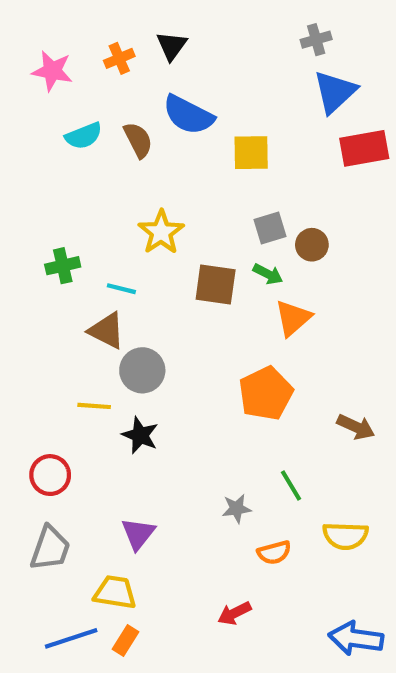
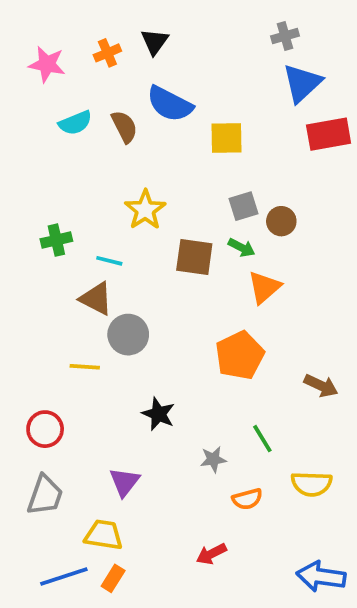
black star: (140, 435) -> (158, 414), moved

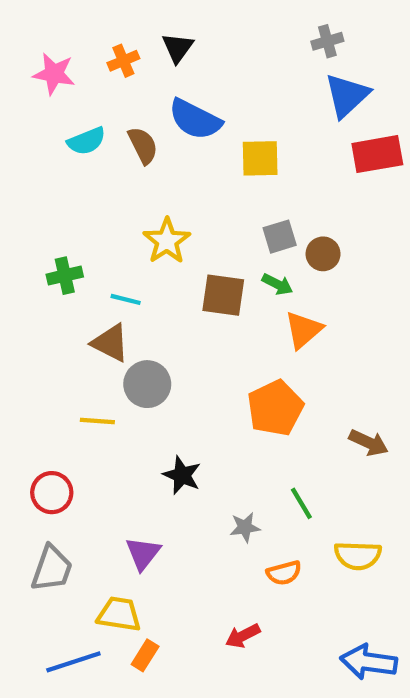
orange rectangle: (113, 578) -> (145, 655), moved

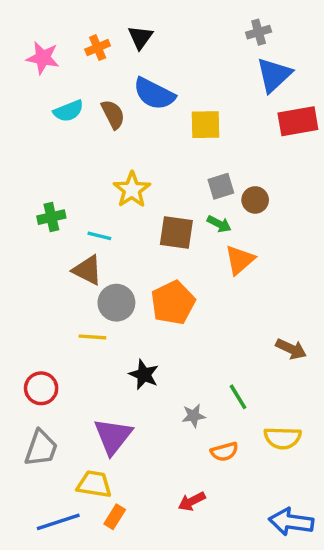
orange pentagon: (275, 408) -> (173, 303), moved
yellow line: (97, 421) -> (92, 337), moved
purple triangle: (143, 553) -> (113, 436), size x1.4

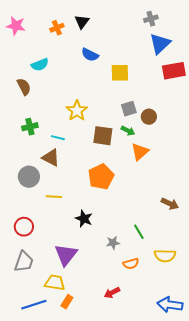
pink star: (43, 58) -> (16, 26), moved
blue semicircle: (154, 94) -> (90, 55), size x0.7
brown semicircle: (113, 114) -> (24, 87), moved
gray circle: (116, 303) -> (29, 177), moved

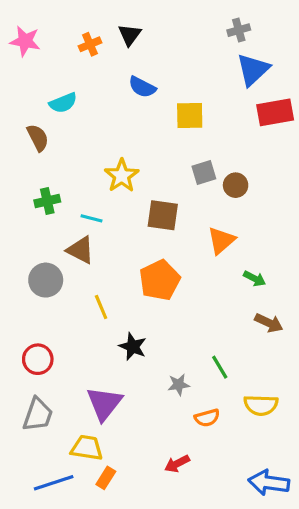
green arrow: (128, 131) -> (255, 279), moved
yellow line: (54, 197) -> (101, 307), moved, turned 63

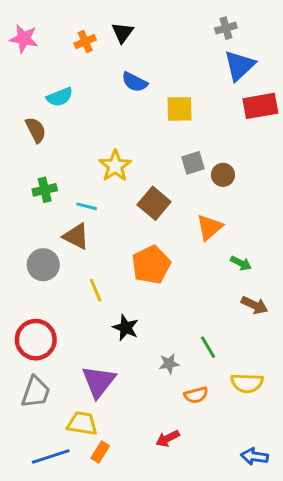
brown square: (163, 215) -> (154, 203), turned 32
red circle: (38, 359) -> (36, 340), size x1.4
blue arrow: (269, 483) -> (254, 456), size x0.7

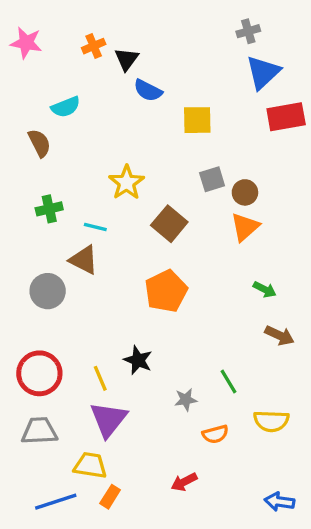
black triangle: (123, 33) -> (127, 59), moved
orange triangle: (209, 227) -> (245, 227), moved
yellow line: (96, 290) -> (100, 378), moved
gray trapezoid: (36, 392) -> (39, 431), turned -112

